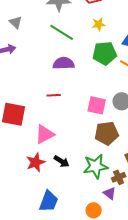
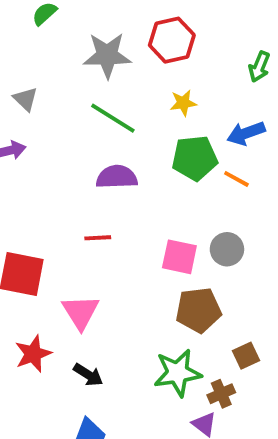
pink triangle: (45, 134) -> (81, 312), turned -35
black arrow: (62, 161) -> (88, 375), moved
red star: (36, 162) -> (33, 354), moved

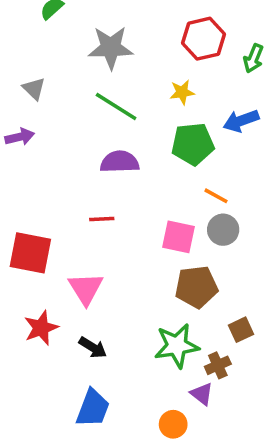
red hexagon: (172, 40) -> (203, 39), moved
orange line: (236, 179) -> (216, 196), moved

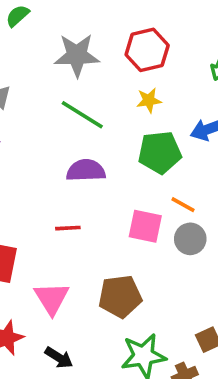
red hexagon: (203, 39) -> (147, 50), moved
pink square: (179, 237) -> (145, 226), moved
brown pentagon: (196, 287) -> (120, 296), moved

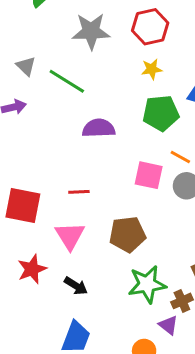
green line: (82, 115) -> (67, 81), moved
red line: (68, 228) -> (79, 192), moved

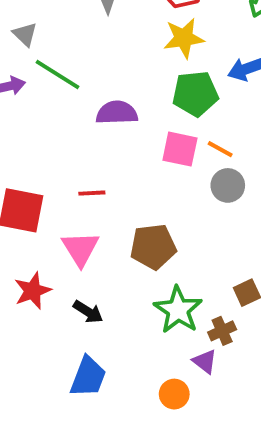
yellow star: (152, 69) -> (184, 38), size x1.5
green line: (67, 81) -> (57, 74), moved
pink square: (149, 175) -> (180, 149), moved
green star: (147, 284) -> (178, 310), turned -30

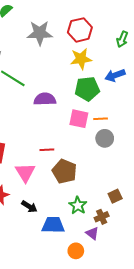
orange line: (220, 149) -> (101, 119), turned -32
red line: (92, 193) -> (47, 150), moved
brown pentagon: (153, 247) -> (64, 171), turned 30
green star: (178, 310) -> (78, 205), size x0.7
blue trapezoid: (88, 377) -> (53, 225), moved, turned -110

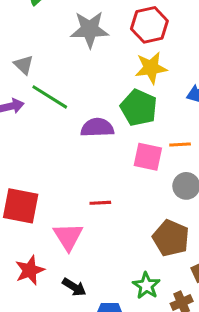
green pentagon: (87, 89) -> (139, 108), moved, turned 30
orange line: (101, 119) -> (180, 145), moved
brown pentagon: (64, 171) -> (171, 238), moved

